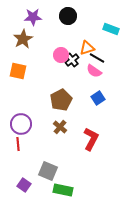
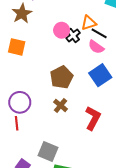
blue square: (98, 98) -> (100, 75), size x1.5

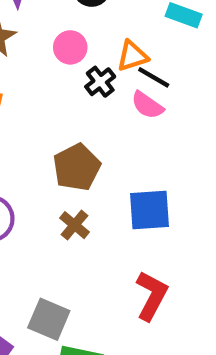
pink circle: (62, 30) -> (70, 47), moved
blue square: (100, 75) -> (149, 210), moved, turned 30
red L-shape: (93, 118) -> (152, 296), moved

